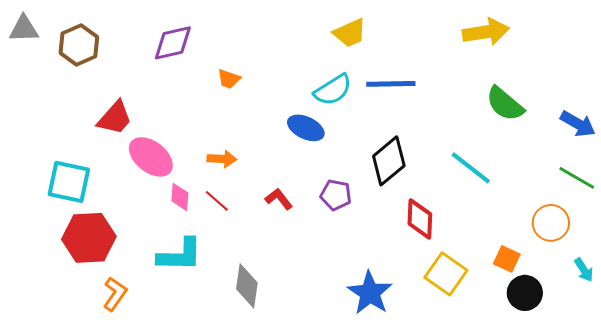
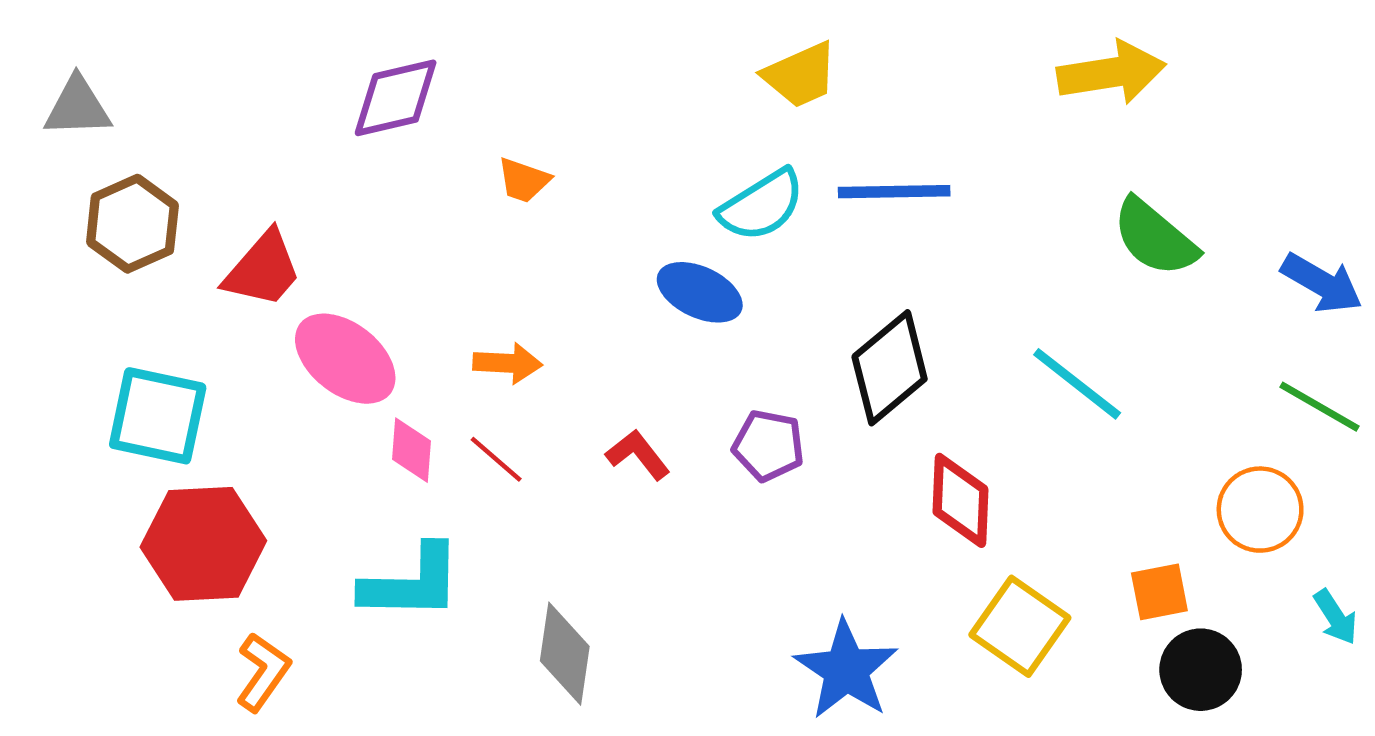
gray triangle: (24, 29) -> (78, 107), moved
brown hexagon: (79, 45) -> (132, 224), moved
orange square: (507, 259) -> (1159, 592), turned -36

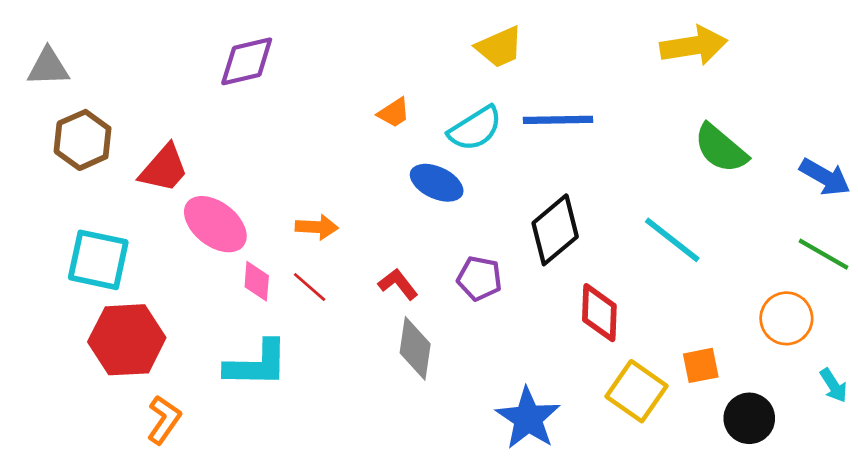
orange trapezoid: (524, 180) -> (394, 113), moved, turned -52
orange square: (1159, 592) -> (701, 365), moved
gray diamond: (565, 654) -> (415, 348), moved

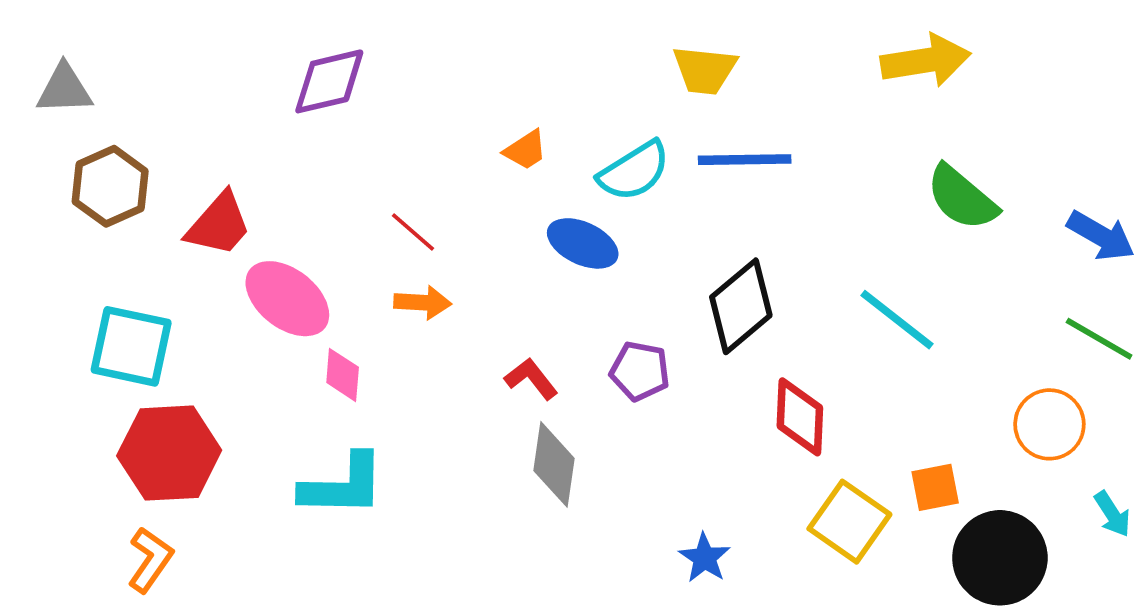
yellow trapezoid: (499, 47) -> (705, 70), moved, turned 30
red line: (310, 287) -> (413, 232), moved
blue star: (528, 418) -> (705, 558), size x0.6
black circle: (749, 418) -> (1000, 558), size x1.4
orange L-shape: (164, 420) -> (150, 560), moved

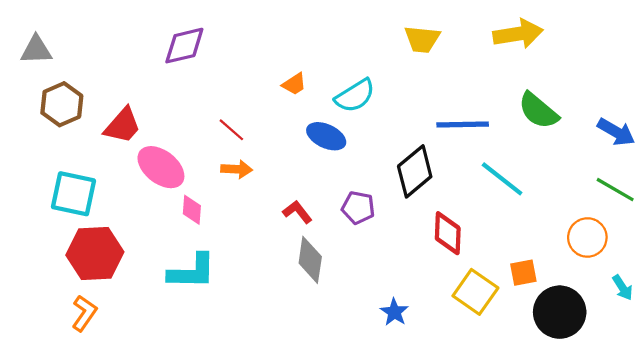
yellow trapezoid: (705, 70) -> (422, 39), moved
blue line: (745, 160) -> (463, 124), moved

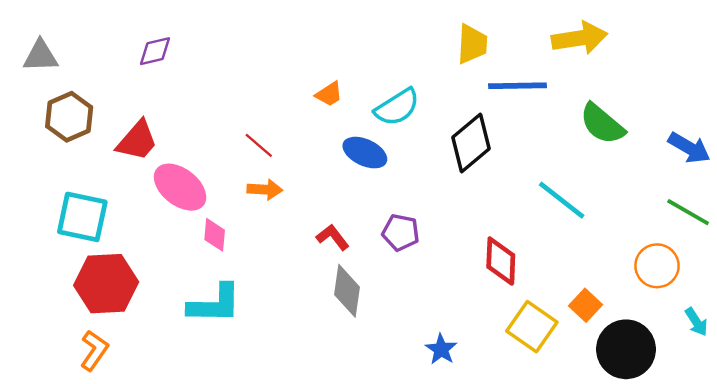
yellow trapezoid: (422, 39) -> (472, 44), turned -93
purple diamond: (184, 46) -> (155, 51), moved, size x0.7
blue line: (463, 124) -> (517, 86), moved
black diamond: (415, 171) -> (471, 143), moved
orange square: (523, 273) -> (585, 305), turned -36

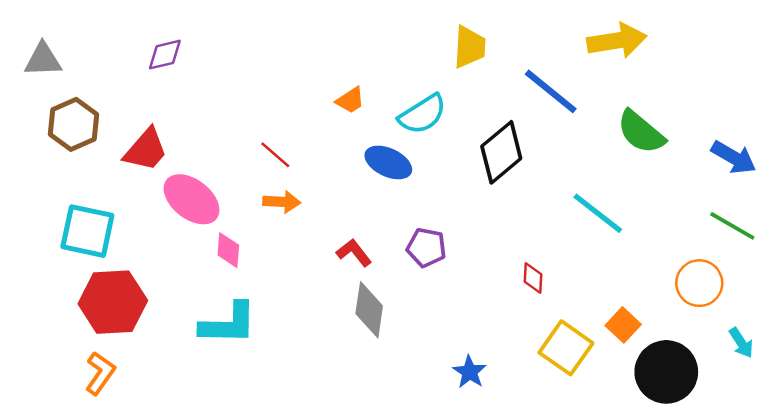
yellow trapezoid: (472, 44) -> (470, 47), moved
blue line: (517, 86) -> (551, 91), turned 40
red diamond: (501, 261) -> (533, 278), size x0.6

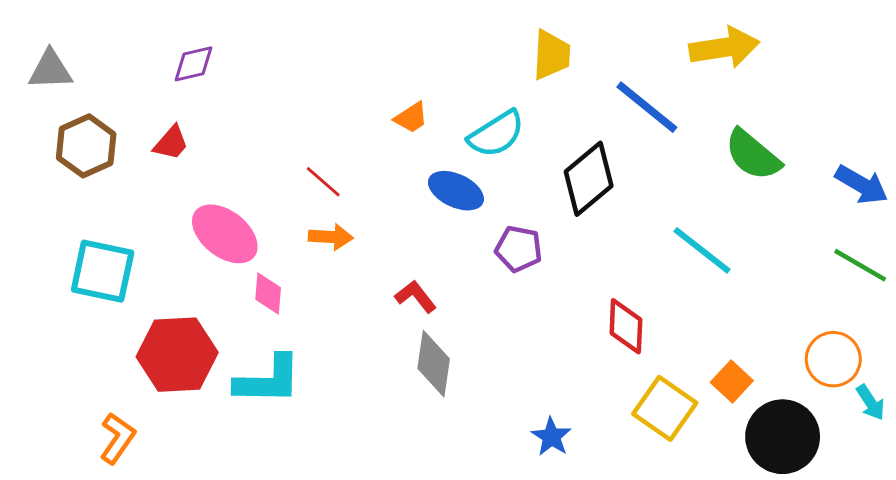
red trapezoid: (146, 150) -> (171, 143), moved, size x0.7
purple pentagon: (426, 248) -> (519, 249), moved
red diamond: (533, 278) -> (626, 326), size x1.5
orange circle: (699, 283) -> (833, 359), moved
red hexagon: (113, 302) -> (177, 355), moved

